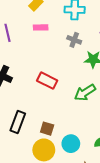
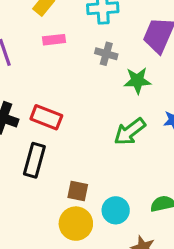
red rectangle: (47, 81) -> (46, 117), moved
black rectangle: (18, 122) -> (34, 160), moved

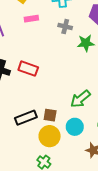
green arrow: (130, 132) -> (80, 99), moved
black rectangle: (34, 160) -> (26, 118), moved, turned 55

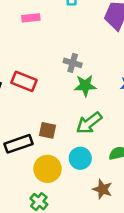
gray cross: (65, 26) -> (73, 63), moved
green star: (86, 43) -> (85, 86), moved
brown square: (50, 115) -> (48, 130), moved

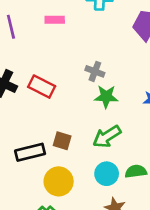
cyan circle: (80, 158) -> (107, 174), moved

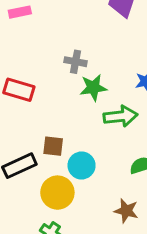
green arrow: (107, 137) -> (120, 116), moved, turned -144
cyan circle: (107, 174) -> (82, 165), moved

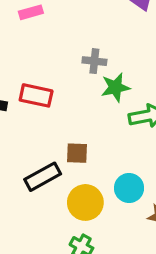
cyan circle: (82, 165) -> (129, 188), moved

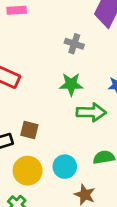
gray cross: (94, 61) -> (74, 44), moved

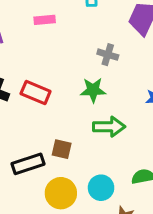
green star: (71, 84) -> (93, 90), moved
green arrow: (91, 112) -> (109, 127), moved

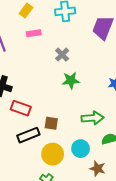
gray cross: (108, 55) -> (62, 55), moved, turned 32
red rectangle: (36, 93) -> (21, 108), moved
green arrow: (109, 127) -> (93, 118), moved

